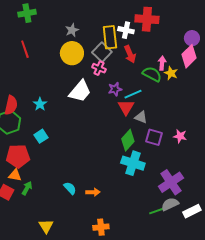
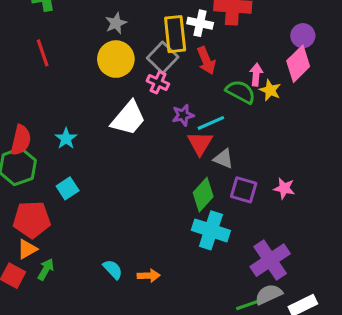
orange triangle: (15, 175) -> (27, 249), turned -40

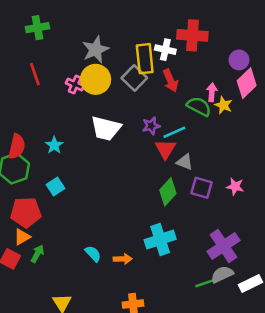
gray star: (116, 23) -> (96, 50), size x1.5
purple circle: (303, 36) -> (239, 60), moved
pink cross: (158, 82) -> (75, 84), moved
white trapezoid: (128, 118) -> (106, 128), turned 64
cyan cross: (211, 230) -> (160, 239), moved, turned -36

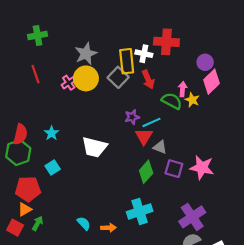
pink cross: (75, 84) -> (69, 83), turned 32
white trapezoid: (106, 128) -> (94, 147), moved
pink star: (235, 187) -> (202, 168), size x1.6

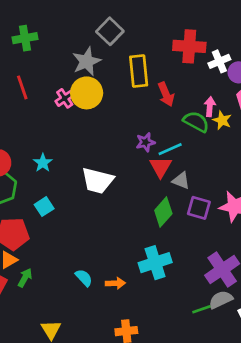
white cross: (144, 54) -> (219, 61), moved, turned -35
gray square: (118, 77) -> (110, 31), moved

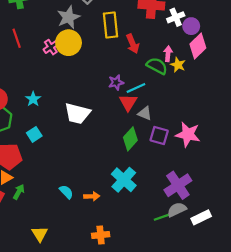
cyan cross: (155, 263) -> (124, 180), turned -30

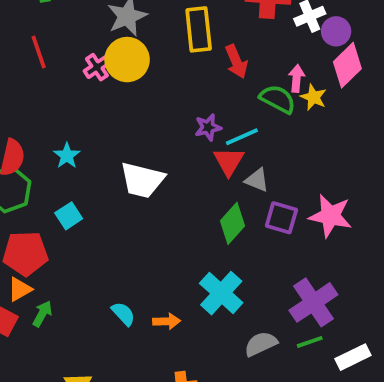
gray semicircle: (177, 210) -> (261, 344), moved
green line: (161, 217) -> (310, 342), moved

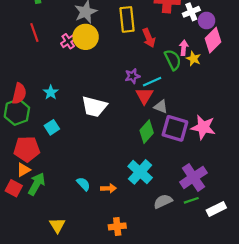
green semicircle: (278, 99) -> (173, 60), turned 36
purple square: (281, 218) -> (175, 128), size x1.4
green arrow: (42, 314) -> (37, 184), size x1.5

